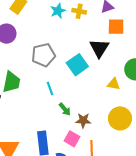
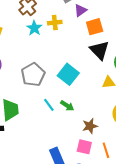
black triangle: (99, 48) -> (100, 50), moved
green arrow: (65, 109) -> (67, 106), moved

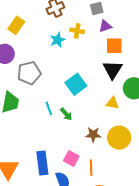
cyan star: (34, 28) -> (58, 40), moved
gray pentagon: (33, 75) -> (29, 73), moved
brown star: (90, 126) -> (93, 135), moved

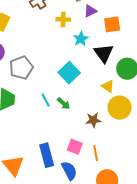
cyan star: (58, 40) -> (81, 39), moved
orange square: (114, 46) -> (112, 24), moved
yellow triangle: (112, 103) -> (108, 86), turned 32
yellow circle: (119, 138) -> (120, 108), moved

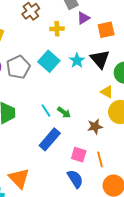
cyan star: (81, 39) -> (77, 61), moved
gray pentagon: (21, 68) -> (18, 67), moved
cyan square: (69, 73) -> (49, 61), moved
blue rectangle: (47, 155) -> (50, 139), moved, turned 60

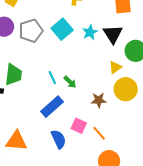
yellow triangle: (107, 92) -> (115, 67), turned 48
orange line: (100, 159) -> (99, 133), turned -35
orange triangle: (19, 178) -> (16, 141), turned -50
blue semicircle: (75, 179) -> (59, 139), moved

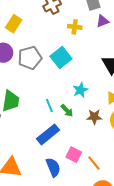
cyan star: (90, 32) -> (80, 90), moved
brown star: (99, 100) -> (94, 117), moved

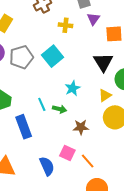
purple triangle: (103, 21) -> (93, 19), turned -32
green arrow: (67, 111) -> (59, 109), turned -32
brown star: (94, 117) -> (81, 127), moved
blue rectangle: (48, 134) -> (24, 127), moved, turned -70

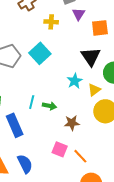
cyan star: (73, 88) -> (75, 81), moved
cyan line: (42, 104) -> (32, 102), turned 40
blue semicircle: (47, 166) -> (25, 164), moved

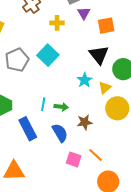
pink square: (60, 149) -> (74, 159), moved
blue semicircle: (25, 164) -> (60, 133), moved

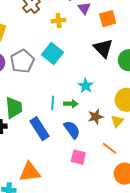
cyan star: (85, 80) -> (86, 86), moved
yellow triangle: (105, 88) -> (117, 121), moved
pink square: (74, 159) -> (78, 157), moved

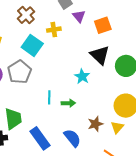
cyan square: (53, 53) -> (32, 45), moved
cyan star: (86, 86) -> (82, 76), moved
cyan line: (53, 103) -> (49, 97), moved
green arrow: (71, 104) -> (68, 103), moved

